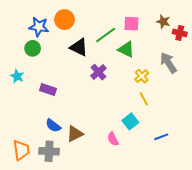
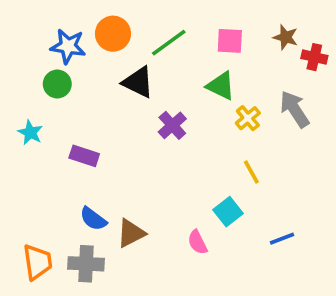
green line: (106, 35) -> (169, 43), moved
yellow cross: (142, 76) -> (248, 118), moved

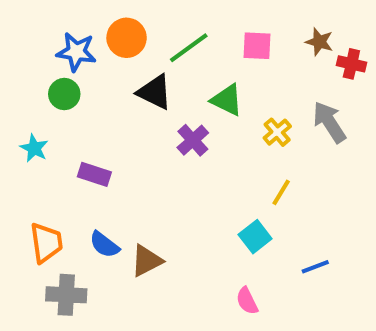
green triangle: (221, 86) -> (227, 100), moved
yellow line: (251, 172) -> (281, 192), turned 60
pink semicircle: (197, 242) -> (247, 301), moved
orange trapezoid: (37, 262) -> (46, 243), moved
gray cross: (86, 264) -> (66, 295), moved

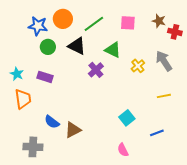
green circle: (64, 94) -> (48, 47), moved
purple rectangle: (94, 174) -> (45, 77), moved
yellow line: (281, 192) -> (164, 96), moved, turned 48
orange trapezoid: (46, 243) -> (23, 99), moved

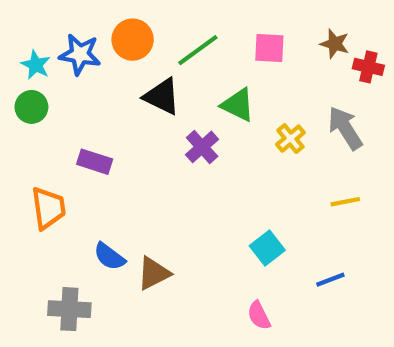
green circle: (48, 47) -> (31, 107), moved
cyan star: (17, 74) -> (36, 65), moved

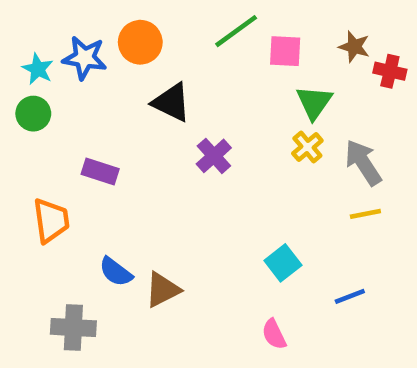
green line: (198, 50) -> (236, 31), moved
green triangle: (238, 105) -> (314, 102), moved, turned 39
gray arrow: (345, 128) -> (363, 163), moved

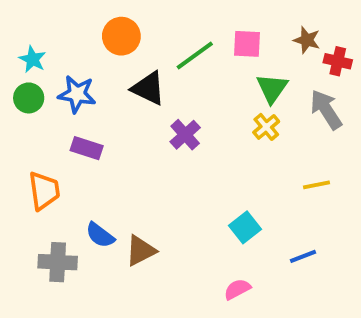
green line: (236, 31) -> (195, 55), moved
blue star: (85, 58) -> (77, 94), moved
gray arrow: (363, 163) -> (326, 110), moved
gray cross: (73, 328) -> (58, 262), moved
pink semicircle: (274, 334) -> (237, 289), turned 88

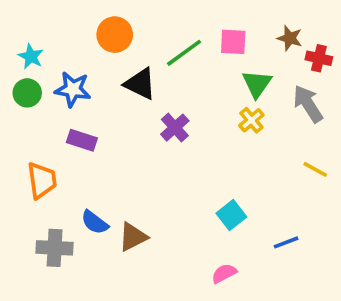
yellow line: (316, 185) -> (315, 169), moved, turned 40

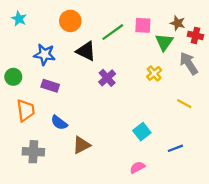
cyan star: (31, 56) -> (19, 19), moved
green triangle: (257, 84) -> (164, 42), moved
green circle: (27, 93) -> (13, 77), moved
yellow line: (315, 169) -> (184, 104), moved
blue semicircle: (95, 222) -> (59, 123), moved

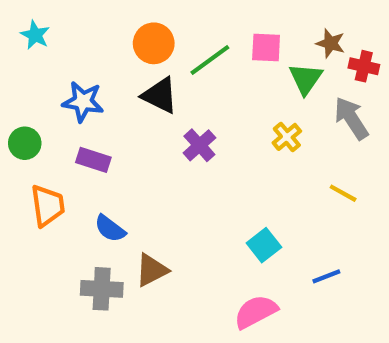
orange circle: (70, 21) -> (154, 43), moved
gray cross: (33, 152) -> (102, 289), moved
pink semicircle: (137, 167) -> (256, 312), size x1.5

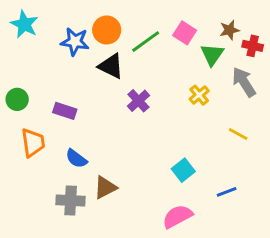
cyan star: (35, 35) -> (24, 24), size x1.4
brown star: (331, 43) -> (229, 30), turned -30
pink square: (266, 48) -> (185, 33), turned 30
blue star: (83, 102) -> (75, 42), moved

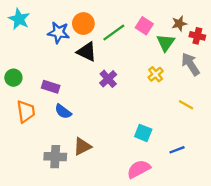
blue semicircle: (76, 159) -> (63, 112), moved
cyan square: (183, 170) -> (143, 133), turned -30

